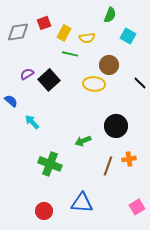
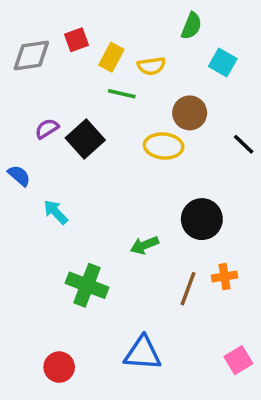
red circle: (44, 211) -> (59, 367), moved

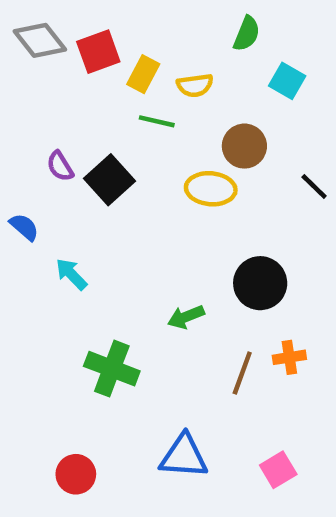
red square: (77, 40) -> (98, 52), size x1.4
gray diamond: (31, 55) -> (40, 40), moved, turned 60
purple semicircle: (47, 129) -> (60, 166), turned -90
pink square: (238, 360) -> (278, 470), moved

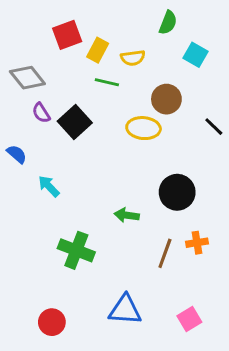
gray diamond: (40, 40) -> (27, 78), moved
green arrow: (186, 317) -> (127, 215), turned 30

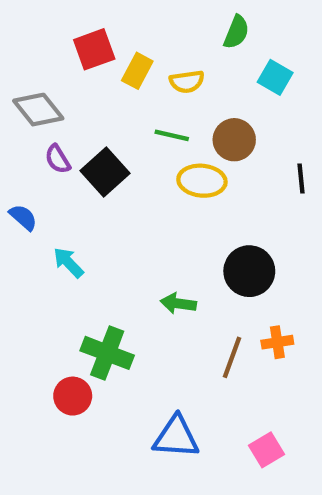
green line: (107, 82) -> (172, 135), moved
black line: (214, 127) -> (301, 179), turned 40
red circle: (52, 322) -> (73, 396), moved

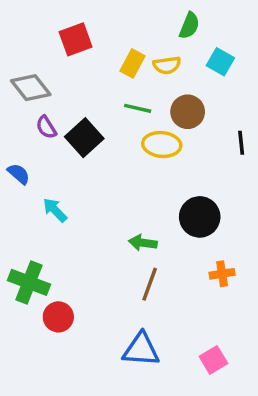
yellow rectangle: (137, 71) -> (132, 63), moved
yellow semicircle: (187, 82) -> (167, 65), moved
green cross: (107, 353) -> (29, 282), moved
brown line: (232, 357) -> (150, 284), moved

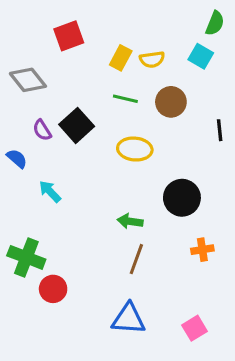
green semicircle: (189, 26) -> (215, 23), moved
purple semicircle: (46, 127) -> (42, 130), moved
yellow ellipse: (162, 145) -> (135, 149), moved

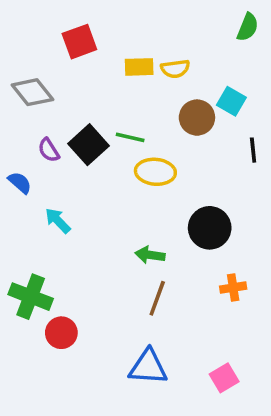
cyan square: (201, 56) -> (231, 101), moved
yellow rectangle: (121, 58) -> (139, 67), turned 60
green line: (125, 99) -> (130, 137), moved

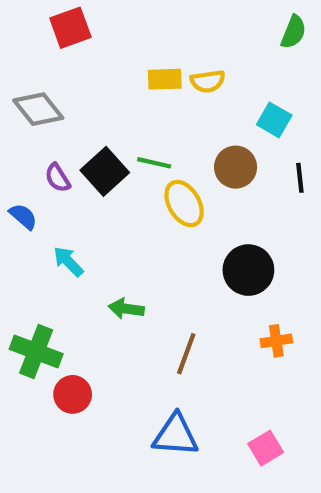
red square: (79, 42) -> (70, 28), moved
brown circle: (197, 118) -> (236, 167), moved
yellow ellipse: (155, 172) -> (184, 204), turned 54
green arrow: (150, 255) -> (126, 309), moved

